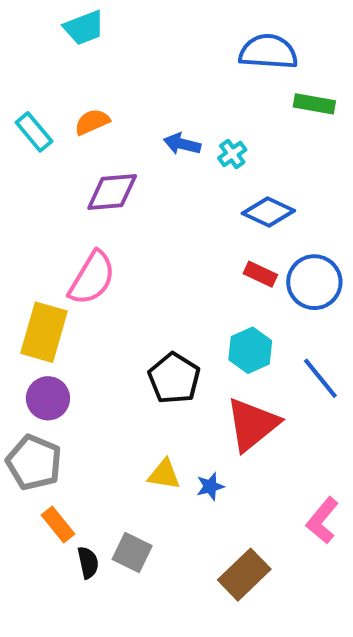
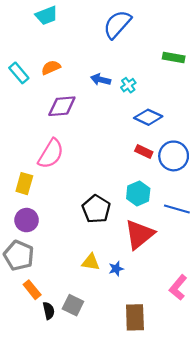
blue semicircle: (268, 52) -> (117, 24), moved, turned -52
yellow rectangle: (44, 332) -> (24, 184), size x0.7
blue line: (320, 378) -> (177, 209), turned -35
brown rectangle: (244, 575) -> (135, 317), turned -48

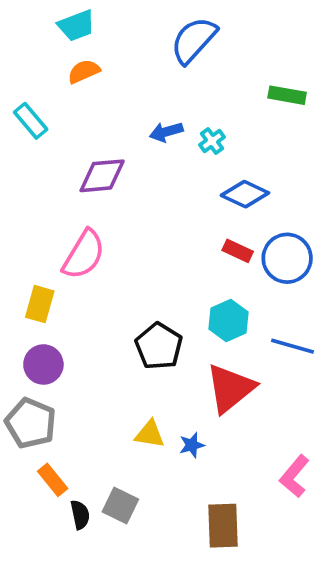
orange semicircle: (51, 67) -> (84, 71), moved
blue arrow: (101, 80) -> (166, 132), turned -30

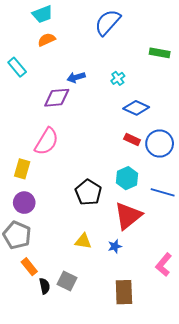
blue arrow: (166, 132) -> (76, 77), moved
blue star: (192, 445) -> (115, 246), moved

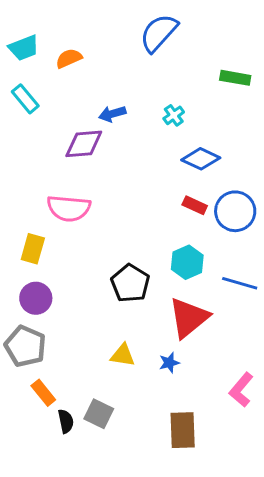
cyan trapezoid: (42, 14) -> (24, 48), moved
pink semicircle: (47, 141) -> (69, 208), turned 64

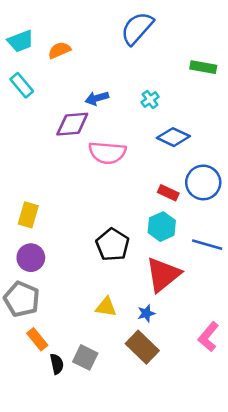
red rectangle: (195, 205) -> (168, 193), moved
pink semicircle: (69, 208) -> (107, 153), moved
brown rectangle: (183, 430) -> (142, 347), moved, turned -44

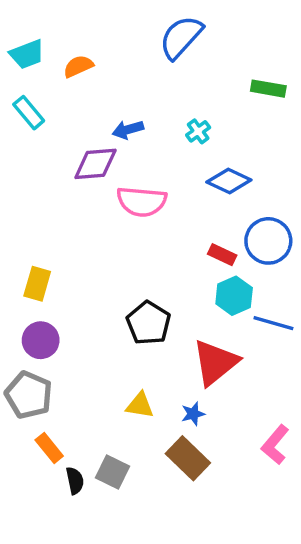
cyan hexagon: (162, 227) -> (234, 296), moved

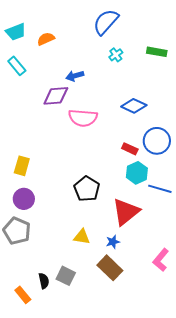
cyan cross: (198, 131) -> (116, 55), moved
orange rectangle: (49, 448) -> (23, 295), moved

